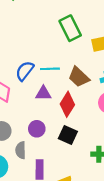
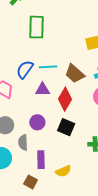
green rectangle: (70, 28) -> (37, 27), moved, turned 30

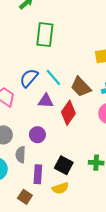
cyan line: (48, 67) -> (53, 77), turned 48
black square: (66, 127) -> (64, 165), moved

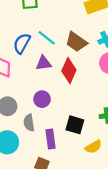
yellow semicircle: (60, 188) -> (93, 147), moved

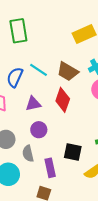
purple triangle: (44, 63) -> (33, 104), moved

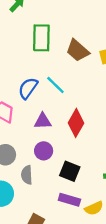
brown trapezoid: (68, 71) -> (78, 51), moved
black square: (73, 152) -> (70, 171), moved
purple rectangle: (50, 168) -> (69, 200), moved, turned -72

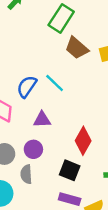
green rectangle: (41, 38) -> (61, 18), moved, turned 32
red diamond: (76, 123) -> (83, 141), moved
purple circle: (44, 151) -> (33, 149), moved

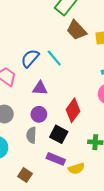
purple circle: (33, 149) -> (39, 114), moved
gray semicircle: (26, 174) -> (31, 135), moved

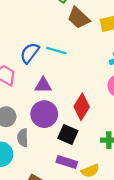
cyan line: (54, 58) -> (56, 51), turned -30
purple circle: (39, 114) -> (44, 114), size x1.5
gray semicircle: (31, 135) -> (23, 138), moved

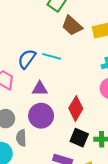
black square: (68, 134) -> (79, 138), moved

